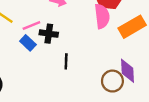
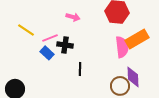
pink semicircle: (102, 16) -> (122, 47), moved

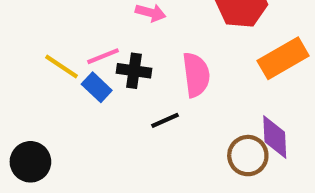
yellow line: (26, 30) -> (62, 67), moved
pink semicircle: (122, 47) -> (196, 75), moved
black line: (80, 69) -> (165, 120), turned 64

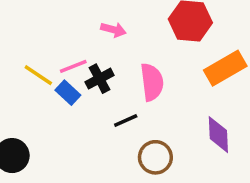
black cross: (134, 71) -> (99, 79), turned -36
brown circle: (248, 156) -> (155, 157), moved

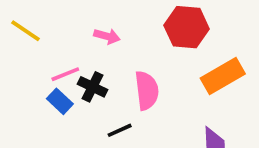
yellow line: (38, 75) -> (26, 31), moved
black cross: (99, 79) -> (92, 87), turned -36

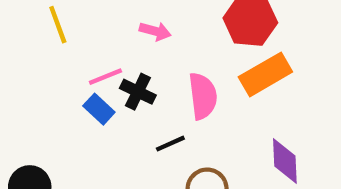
yellow line: (26, 31) -> (58, 25), turned 36
orange rectangle: (223, 76) -> (265, 74), moved

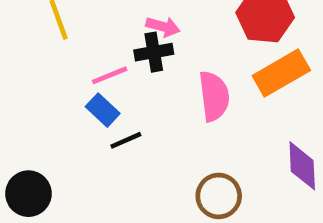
black cross: (138, 92) -> (154, 52), moved, turned -36
black line: (170, 144) -> (126, 140), moved

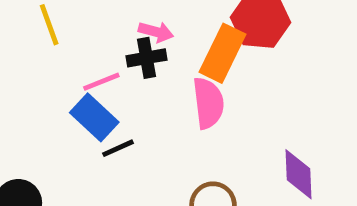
orange rectangle: (281, 73) -> (223, 53), moved, turned -34
blue rectangle: (103, 110) -> (94, 117), size x1.4

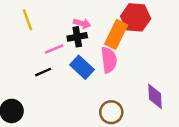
blue rectangle: (94, 117) -> (82, 67), moved
black line: (118, 148) -> (43, 72), moved

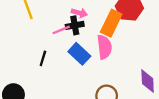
pink line: (54, 49) -> (61, 30), moved
black line: (43, 72) -> (43, 58), turned -49

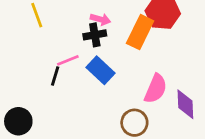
pink line: (61, 30) -> (68, 60), moved
pink semicircle: (104, 47) -> (156, 89), moved, turned 30

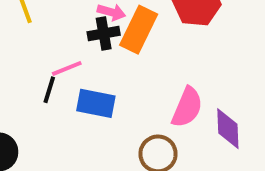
orange rectangle: (140, 32) -> (139, 30), moved
blue rectangle: (100, 70) -> (96, 103), moved, turned -32

